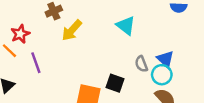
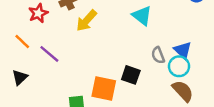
red star: (20, 34) -> (38, 13), moved
purple line: (36, 63) -> (49, 54), turned -30

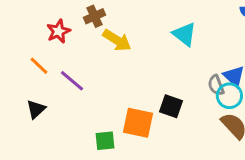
yellow arrow: (86, 21) -> (117, 40), turned -100
gray semicircle: (158, 55) -> (216, 85), moved

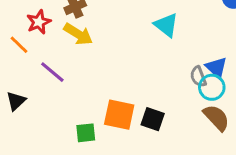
yellow arrow: (117, 40) -> (78, 34), moved
orange line: (39, 66) -> (19, 45), moved
black square: (171, 106) -> (153, 119), moved

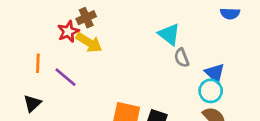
red star: (39, 22) -> (68, 31), moved
orange line: (19, 45) -> (38, 63), moved, turned 48
gray semicircle: (198, 77) -> (182, 58), moved

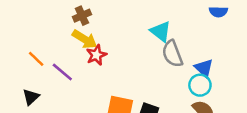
red star: (68, 31) -> (96, 55), moved
gray semicircle: (182, 58) -> (172, 54), size x1.5
orange line: (38, 63) -> (36, 59), turned -48

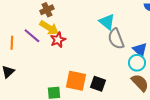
orange line: (36, 59) -> (12, 43), turned 48
purple line: (62, 72) -> (32, 36), moved

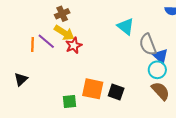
gray semicircle: (116, 39) -> (148, 44), moved
orange line: (12, 43) -> (33, 44), moved

